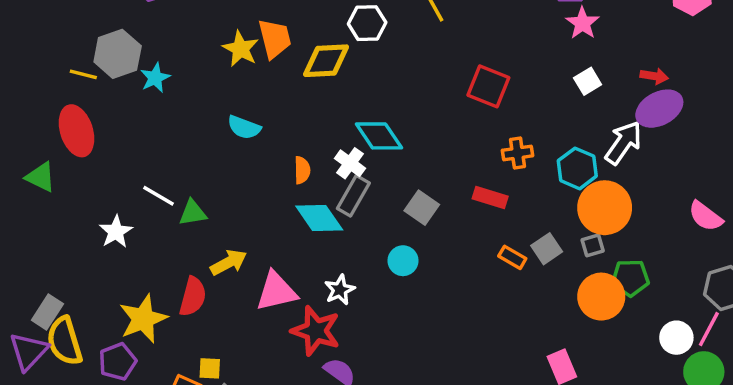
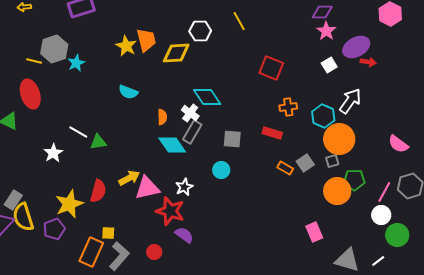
purple ellipse: (659, 109) -> (356, 47), moved
gray square: (422, 208) -> (232, 139), turned -30
yellow arrow: (229, 262) -> (129, 178), moved
pink line: (709, 329) -> (384, 192), moved

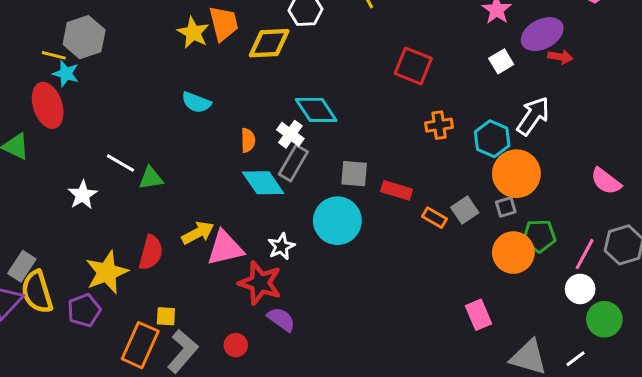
cyan star: (76, 63) -> (66, 74), moved, turned -30
red rectangle: (272, 133) -> (397, 190), moved
cyan circle: (221, 170) -> (337, 221), size x1.8

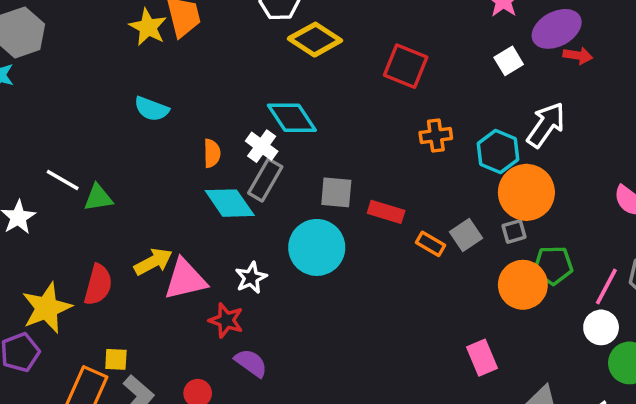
yellow diamond: (269, 43) -> (315, 40), moved, turned 36
red star: (260, 283) -> (226, 320), size x0.7

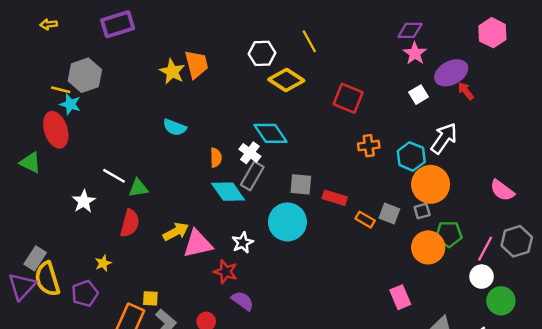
red arrow: (578, 56) -> (466, 91), turned -138
gray square: (466, 235) -> (389, 213), turned -35
red semicircle: (98, 285) -> (130, 223), moved
yellow star: (47, 308) -> (103, 263), size x0.5

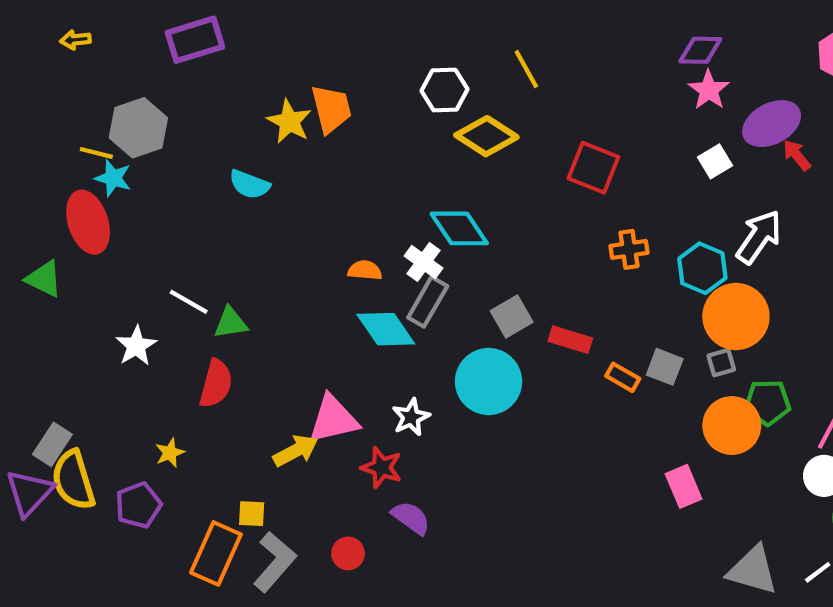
cyan semicircle: (175, 127) -> (249, 184), moved
orange semicircle: (216, 158) -> (365, 270), turned -84
gray square: (301, 184) -> (512, 317), turned -35
yellow arrow: (176, 232) -> (296, 451), moved
pink rectangle: (400, 297) -> (684, 486), moved

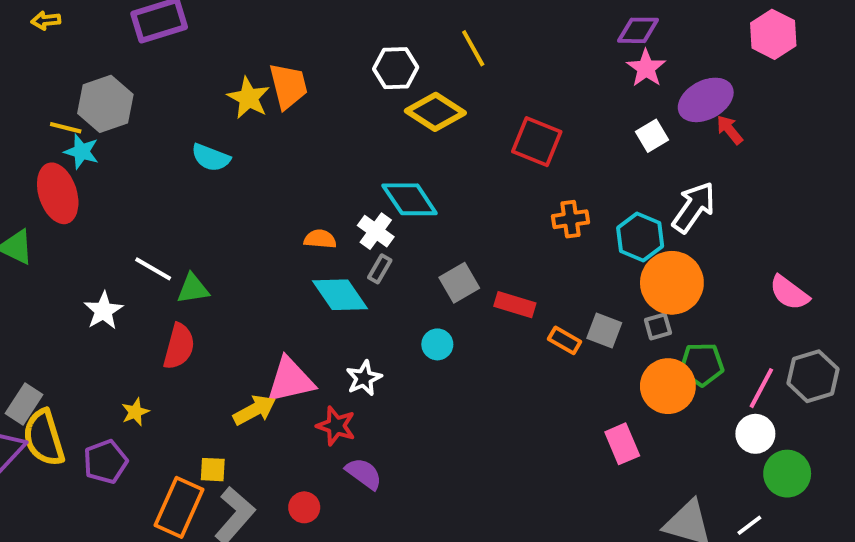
gray rectangle: (428, 302) -> (380, 269), size x0.6
cyan circle: (489, 382) -> (437, 344), size x0.5

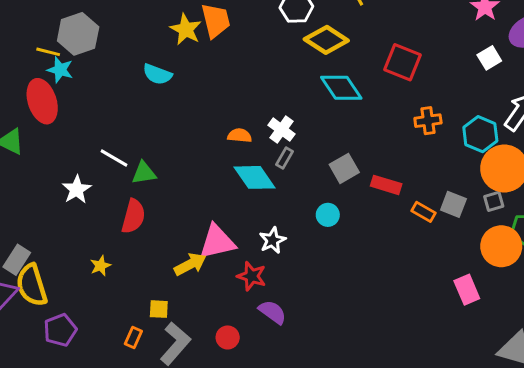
cyan diamond: (410, 199) -> (341, 88), moved
purple pentagon: (105, 462) -> (60, 330), moved
orange rectangle: (179, 507) -> (133, 337), size x0.5

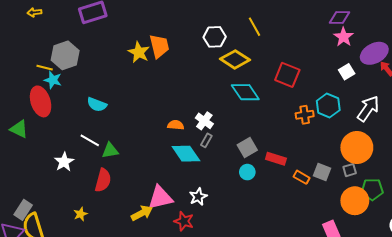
cyan semicircle: (157, 74) -> (97, 105), moved
cyan hexagon: (480, 134) -> (328, 106), moved
cyan circle: (328, 215) -> (247, 172), moved

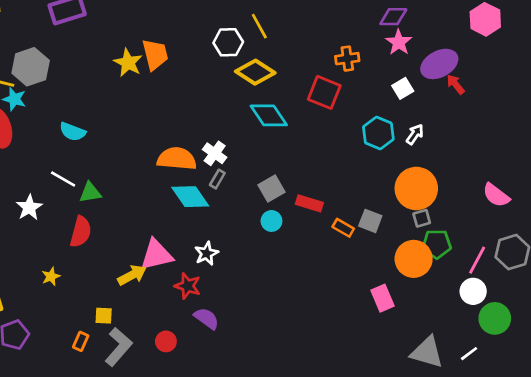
yellow line: (254, 27) -> (259, 26), moved
white arrow: (368, 109) -> (415, 134), moved, size x0.6
orange cross: (305, 115) -> (347, 59), moved
orange semicircle: (176, 125) -> (177, 159), size x1.8
gray square: (350, 170) -> (422, 218), moved

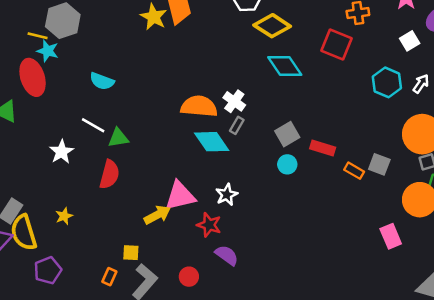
yellow star: (51, 276) -> (64, 216), moved

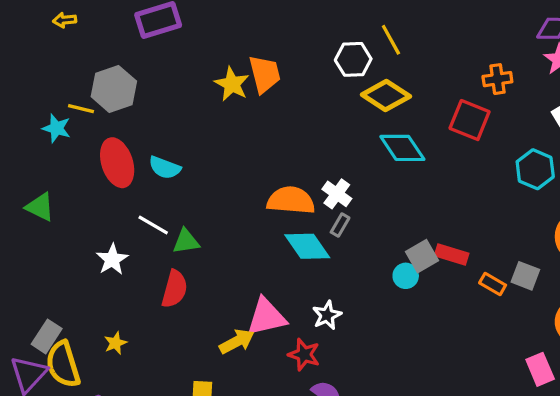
cyan star: (48, 51) -> (56, 128), moved
red ellipse: (33, 77) -> (117, 163), moved
gray square: (287, 134) -> (422, 256), moved

